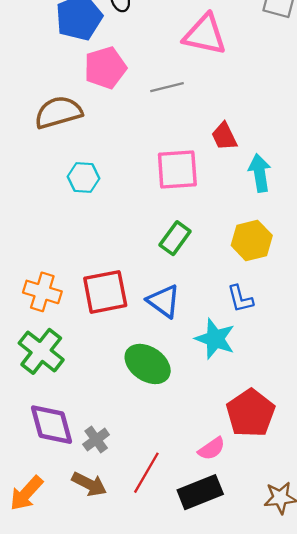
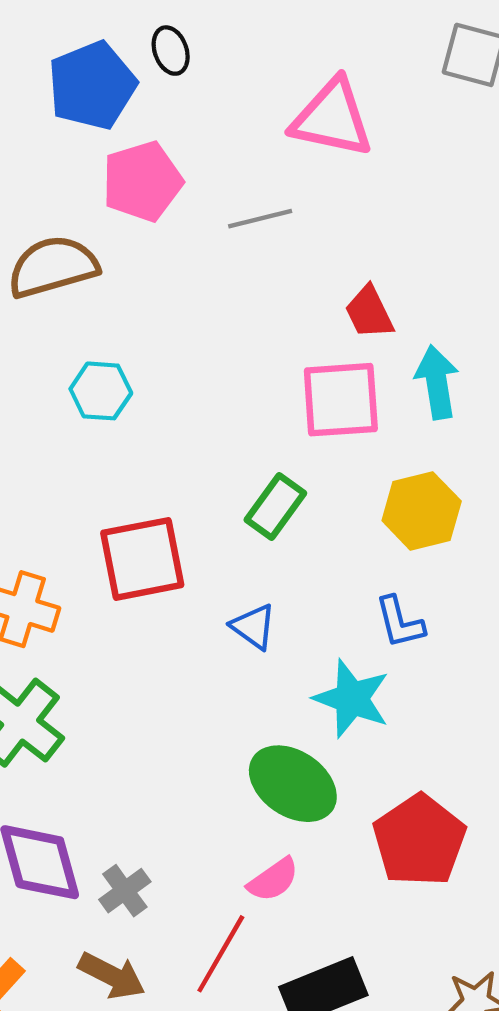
pink square: (177, 170) -> (341, 400), moved
red square: (105, 292) -> (142, 559), moved
blue triangle: (164, 301) -> (254, 627), size x0.7
green ellipse: (148, 364) -> (293, 784), moved
pink semicircle: (212, 449) -> (273, 880), moved

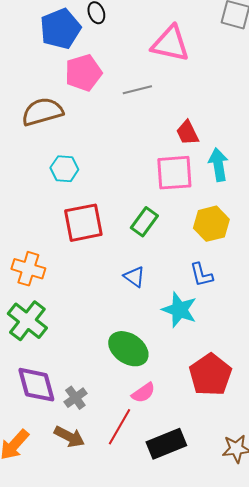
red square: (142, 559) -> (83, 223), moved
green ellipse: (293, 784) -> (128, 349), moved

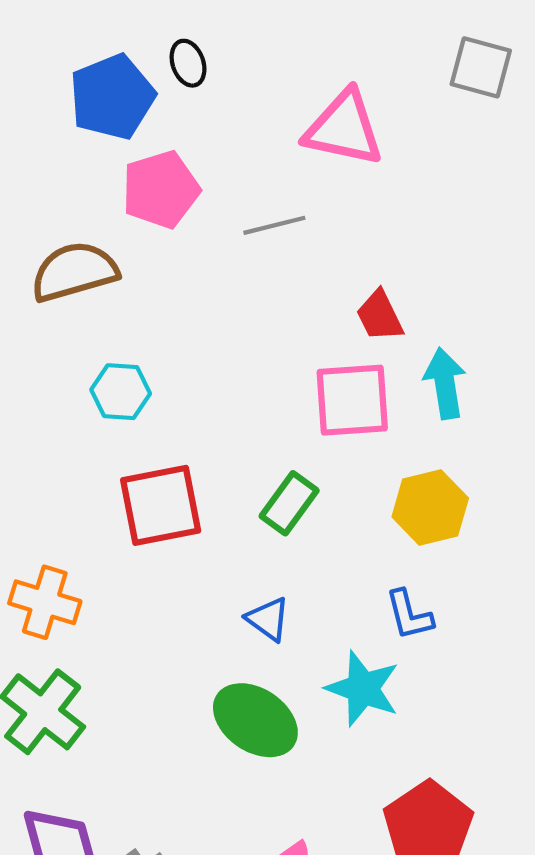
green ellipse: (128, 349) -> (255, 720), moved

